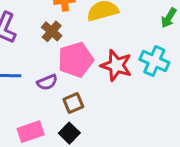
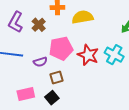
brown cross: (52, 31) -> (39, 25), moved

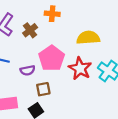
yellow semicircle: (83, 17) -> (88, 38), moved
pink pentagon: (61, 48) -> (52, 58), turned -30

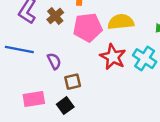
pink pentagon: (52, 58) -> (88, 27), moved, turned 30
purple semicircle: (28, 70) -> (54, 61), turned -104

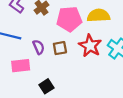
brown square: (73, 82) -> (60, 48), moved
pink rectangle: (34, 99) -> (21, 66), moved

